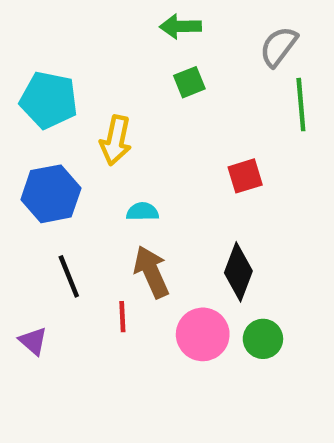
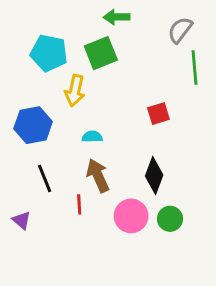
green square: (189, 82) -> (101, 53), moved, size x1.6
cyan pentagon: (49, 100) -> (49, 53), moved

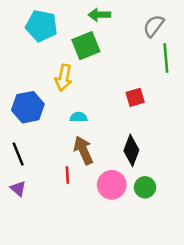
cyan pentagon: (49, 53) -> (41, 26), moved
black line: (45, 178) -> (18, 154), moved

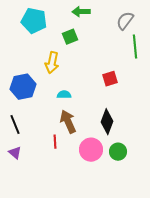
green square: (86, 46) -> (70, 37), size x0.7

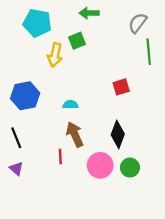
yellow arrow: (52, 63) -> (55, 55), moved

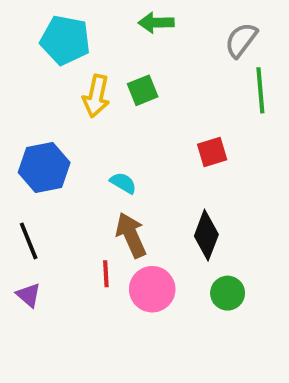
green square: (77, 41) -> (143, 90), moved
cyan semicircle: (70, 105) -> (123, 183), turned 32
pink circle: (100, 165) -> (152, 289), moved

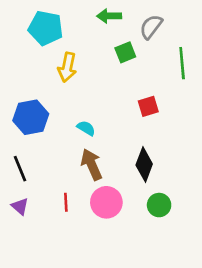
gray semicircle: (241, 40) -> (151, 27), moved
green square: (143, 90) -> (125, 52), moved
red line: (106, 274) -> (66, 202), moved

